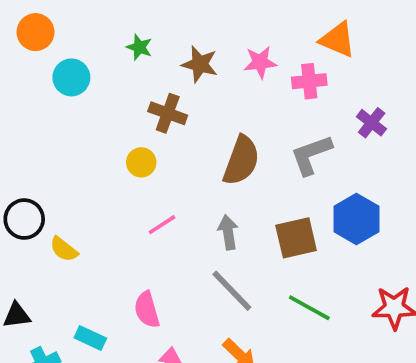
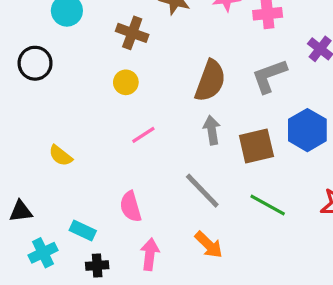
brown cross: (168, 113) -> (132, 33), moved
black circle: (24, 219) -> (35, 63), moved
gray arrow: (228, 232) -> (212, 130), moved

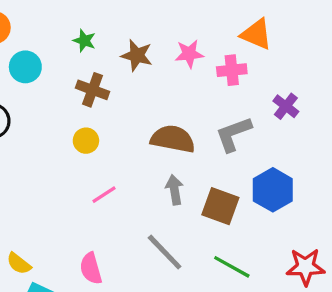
brown semicircle: (210, 81) -> (173, 139), turned -99
brown square: (256, 146) -> (220, 206), turned 33
yellow semicircle: (61, 156) -> (19, 264), moved

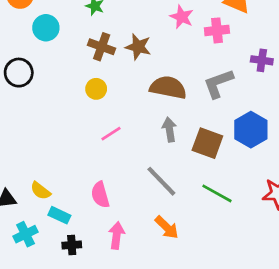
pink star: (189, 54) -> (182, 17), turned 30
brown star: (137, 55) -> (138, 47), moved
purple cross: (286, 106) -> (262, 60), turned -30

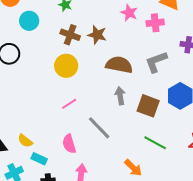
yellow circle: (96, 89) -> (66, 66), size x1.5
pink line: (111, 134) -> (69, 104), moved
gray line: (161, 181) -> (99, 128), moved
orange arrow: (167, 227) -> (133, 168), moved

